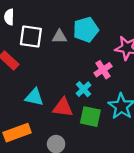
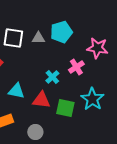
cyan cross: (83, 89) -> (52, 77), moved

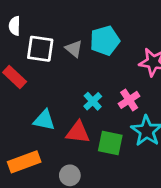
gray triangle: (38, 38) -> (74, 49), turned 40
pink cross: (76, 67) -> (129, 100), moved

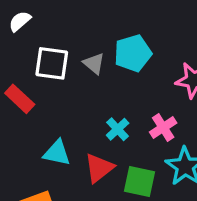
white semicircle: (15, 26) -> (20, 21), moved, turned 48
red triangle: (78, 132) -> (99, 168), turned -45

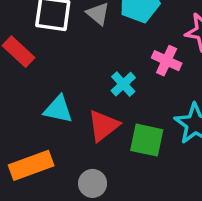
pink cross: (163, 127) -> (167, 61), moved, turned -32

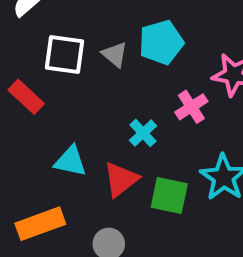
pink cross: (167, 61) -> (191, 107), turned 32

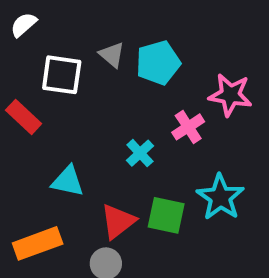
gray triangle: (115, 54) -> (112, 55), moved
red triangle: (121, 179) -> (118, 221), moved

